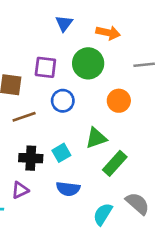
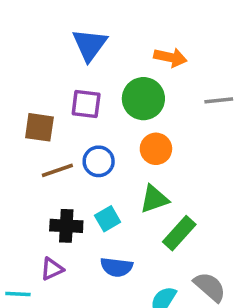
blue triangle: (64, 23) -> (90, 45), moved, size x1.5
blue circle: (63, 101) -> (99, 161), moved
orange circle: (119, 101) -> (156, 149), moved

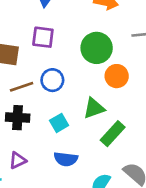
green circle: (143, 99) -> (97, 48), moved
orange circle: (156, 149) -> (117, 76), moved
black cross: (66, 226) -> (18, 118), moved

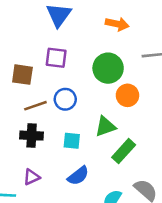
cyan square: (59, 123) -> (72, 141), turned 36
blue semicircle: (66, 159) -> (78, 176), turned -45

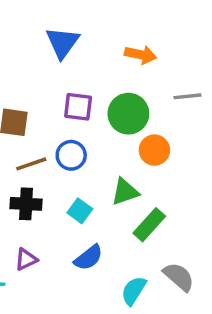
purple square: (56, 58) -> (78, 107), moved
cyan square: (72, 141) -> (80, 211), turned 30

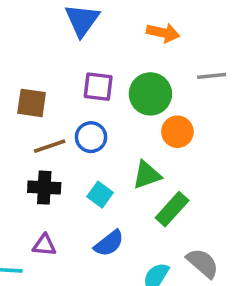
purple triangle: (26, 259) -> (44, 245), turned 30

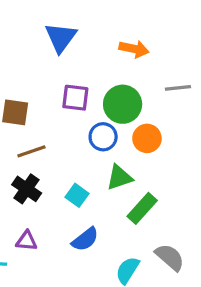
blue circle: (91, 137) -> (103, 137), moved
black cross: (44, 188) -> (27, 189), turned 32

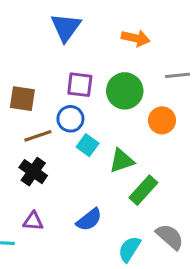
blue circle: (103, 137) -> (70, 119), moved
orange circle: (147, 138) -> (162, 120), moved
cyan square: (77, 195) -> (88, 145), moved

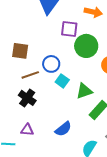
purple square: (80, 85) -> (69, 29), moved

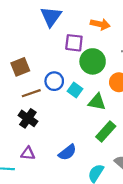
brown square: (20, 51) -> (20, 67), turned -30
cyan square: (62, 81) -> (75, 90), moved
green triangle: (84, 91) -> (97, 102), moved, turned 30

